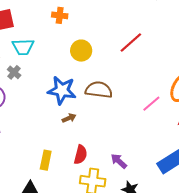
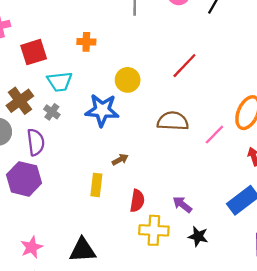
orange cross: (60, 15) -> (86, 42), moved
blue star: (62, 90) -> (102, 110), moved
brown semicircle: (99, 90) -> (173, 121), moved
yellow rectangle: (46, 160) -> (96, 185), moved

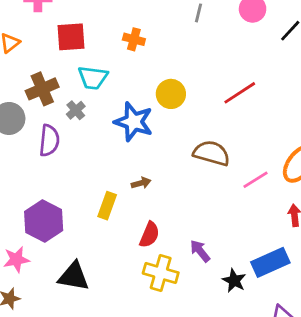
purple hexagon: (24, 179) -> (44, 221), moved
black star: (198, 236) -> (234, 281), moved

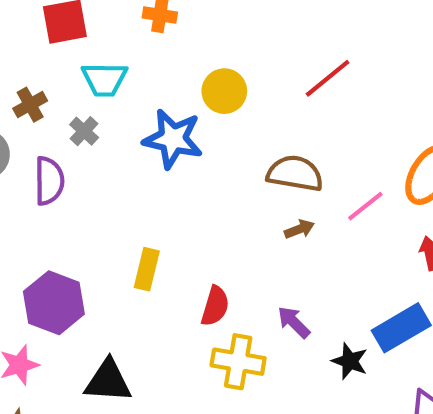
brown cross: (42, 89) -> (30, 105), size x0.7
brown arrow: (141, 183) -> (299, 229), moved

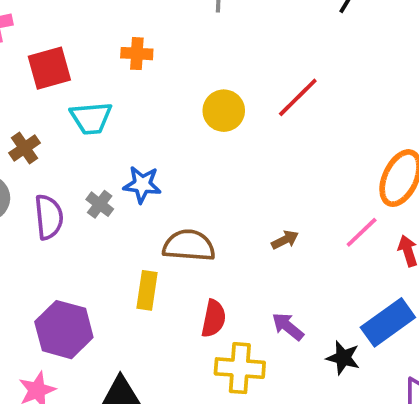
yellow circle: (224, 91) -> (224, 111), moved
gray cross: (84, 131) -> (100, 204), moved
blue star: (173, 139) -> (142, 184), moved, size x0.7
brown semicircle: (295, 173) -> (189, 246), moved
pink line: (365, 206) -> (362, 232), moved

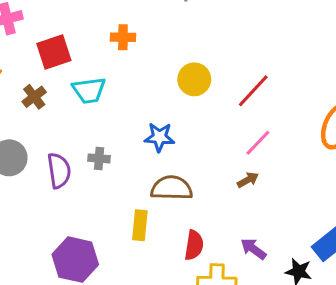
red line: (298, 97) -> (253, 91), moved
brown cross: (24, 148) -> (34, 97), moved
blue star: (142, 184) -> (159, 137), moved
gray cross: (100, 204) -> (99, 158), turned -30
pink line: (362, 232) -> (258, 143), moved

